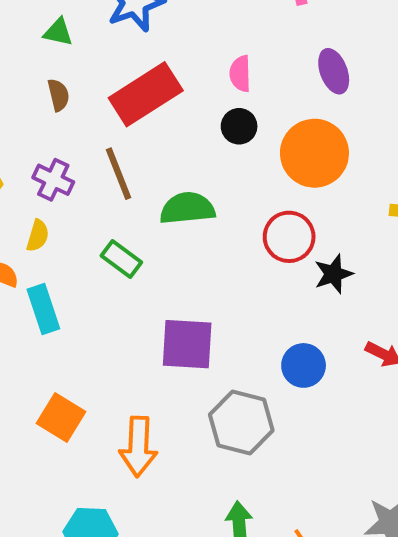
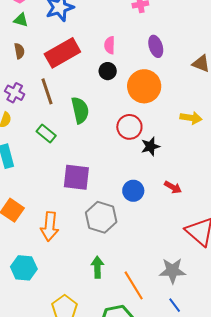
green semicircle: (187, 208) -> (80, 110), turned 80

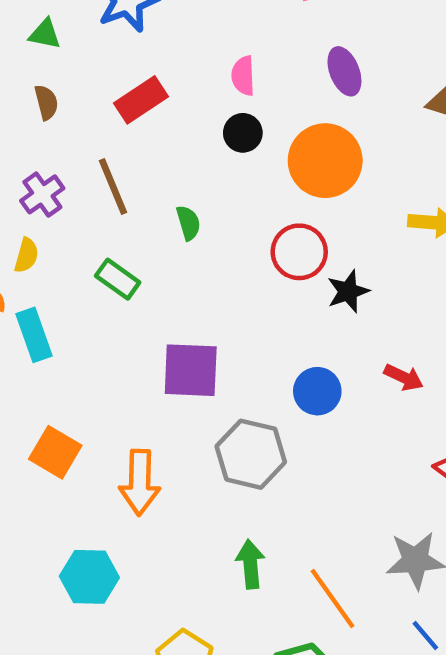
red rectangle: (62, 53) -> (141, 100), size x0.7
purple cross: (15, 93) -> (42, 194), turned 30
green semicircle: (80, 110) -> (188, 223), size x0.6

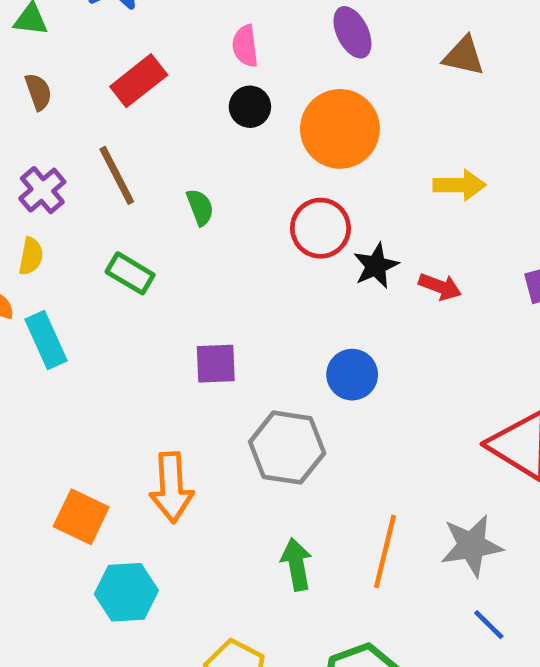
purple square: (191, 370) -> (216, 364), size x0.7
red arrow: (404, 377) -> (440, 287), moved
orange square: (55, 452) -> (81, 517), moved
orange line: (332, 598) -> (385, 551), moved, turned 54

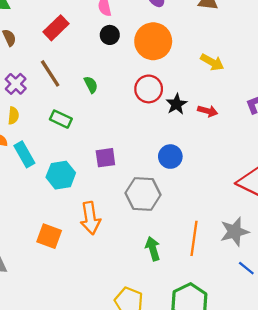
yellow arrow: (459, 185) -> (212, 62), turned 35
cyan hexagon: (126, 592) -> (61, 175), moved

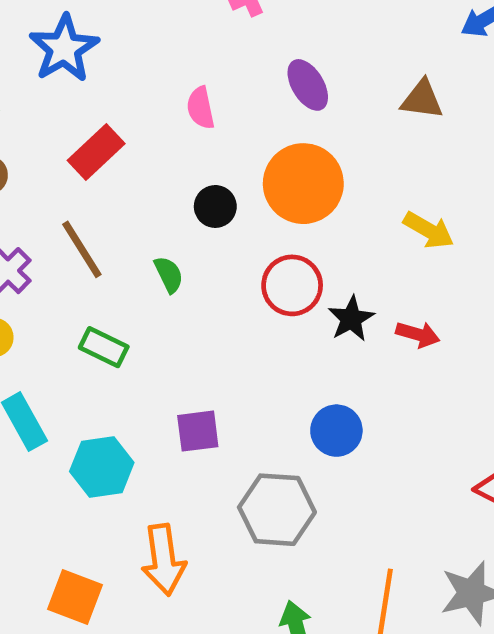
black circle: (110, 35) -> (215, 206), moved

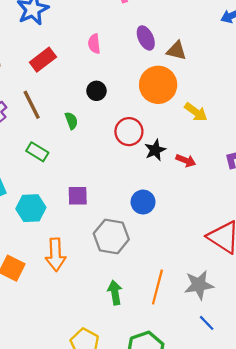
brown triangle: (422, 99) -> (176, 51), moved
orange circle: (303, 184) -> (158, 85), moved

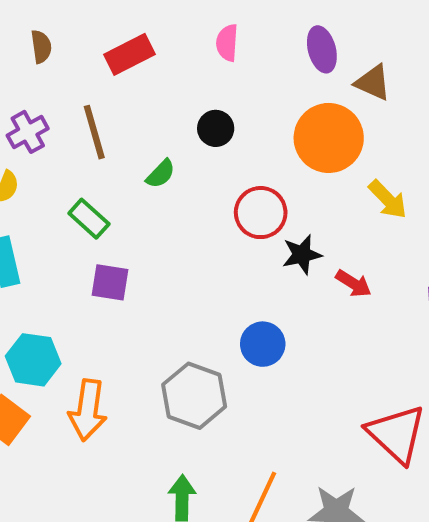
green semicircle: (71, 121) -> (161, 174), turned 54
purple square: (78, 196) -> (110, 282), moved
cyan hexagon: (31, 208) -> (33, 360), moved

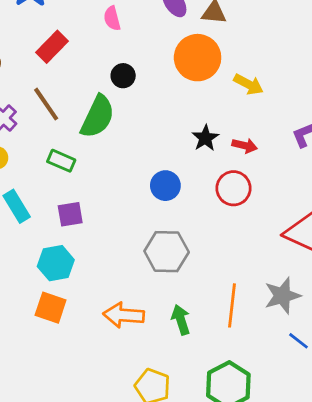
green semicircle: (161, 174) -> (98, 117), size x2.0
red circle: (261, 213) -> (233, 188), moved
purple square: (110, 282) -> (70, 214), moved
blue circle: (263, 344) -> (165, 186), moved
orange arrow: (88, 410) -> (124, 315), moved, turned 105

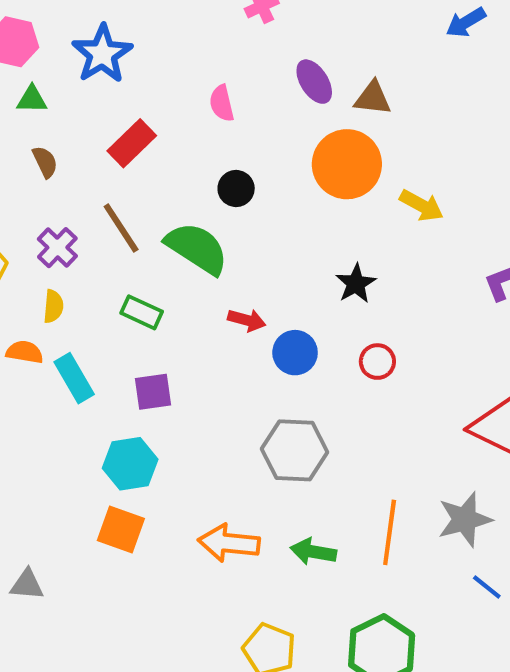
green semicircle: (98, 117) -> (197, 248), turned -84
red arrow: (245, 146) -> (247, 320), moved
red circle: (233, 188) -> (377, 362), moved, size x0.7
green arrow: (181, 320) -> (313, 552), turned -64

